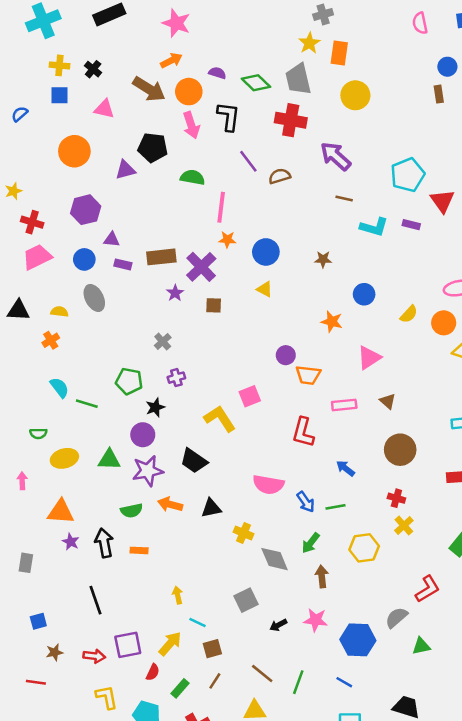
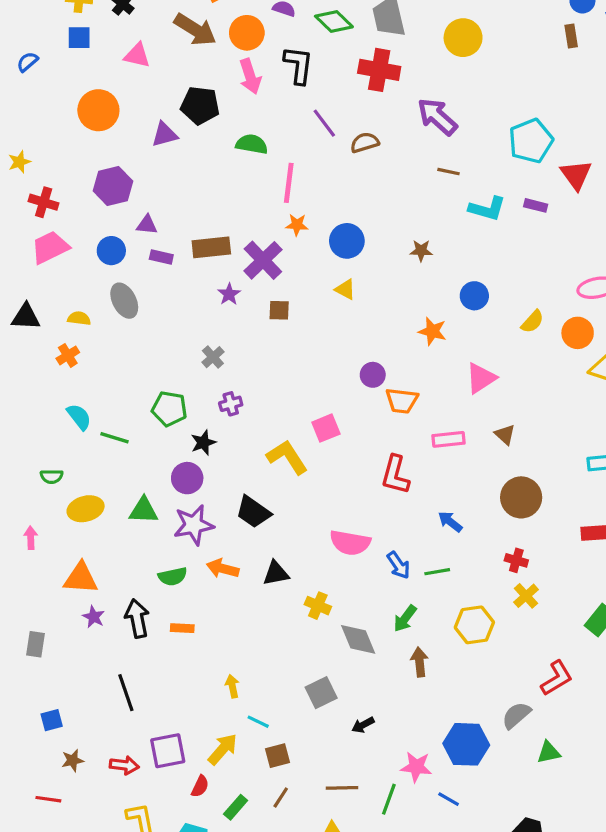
pink star: (316, 620) -> (416, 767), moved
brown line: (262, 673) -> (342, 788), turned -40

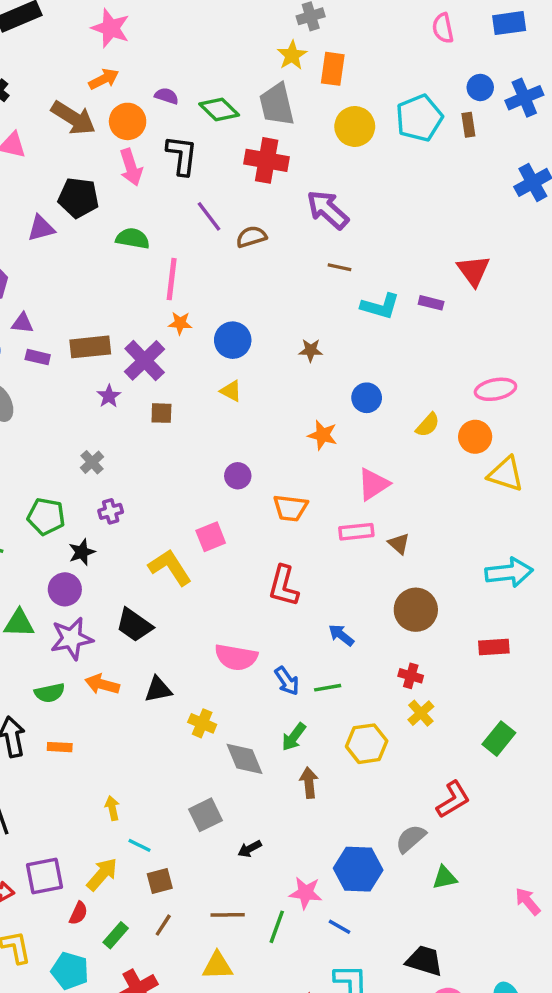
cyan pentagon: (531, 141) -> (419, 118), moved
purple circle: (373, 375) -> (238, 476), moved
pink rectangle: (449, 439) -> (356, 532), moved

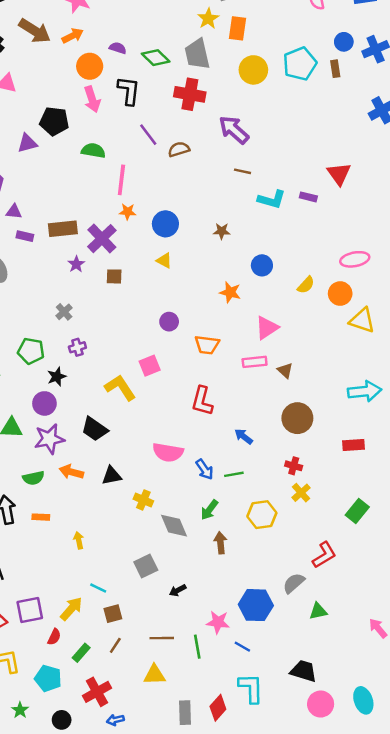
brown arrow: (73, 118) -> (35, 31), moved
yellow arrow: (112, 808) -> (79, 540), moved
green line: (277, 927) -> (197, 647), turned -30

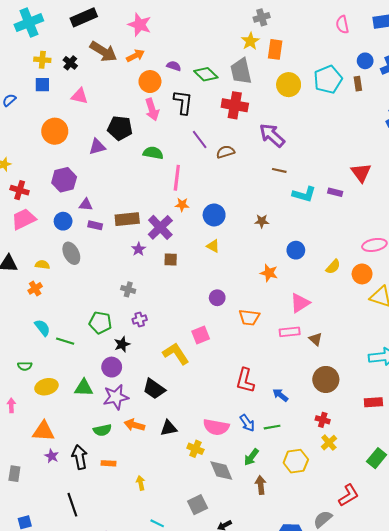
gray cross: (64, 312) -> (128, 289), turned -32
red L-shape: (202, 401) -> (245, 381), moved
pink semicircle: (168, 452) -> (216, 427), moved

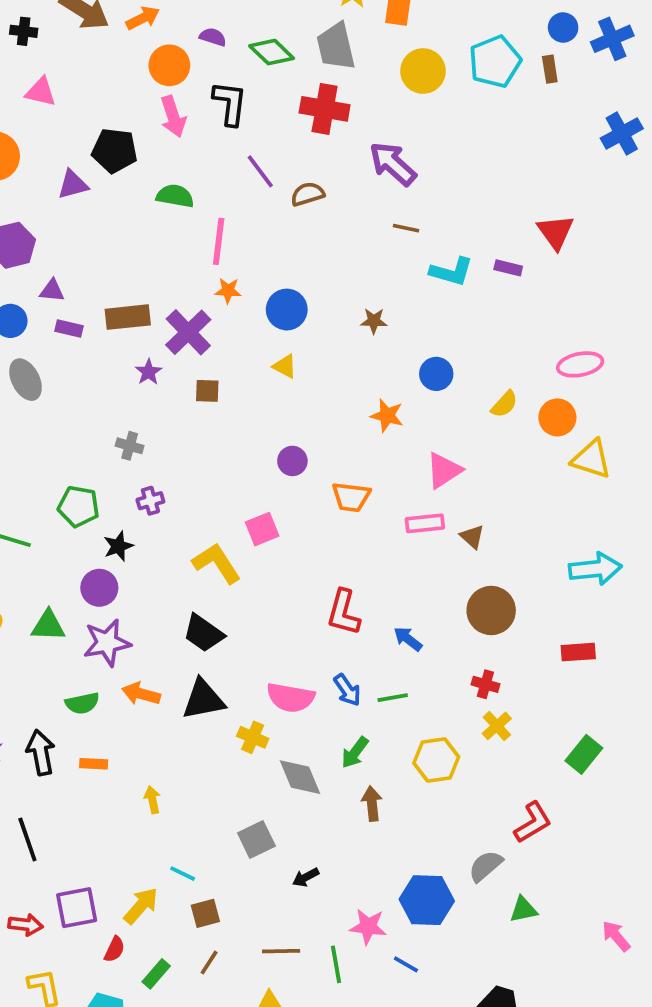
black cross: (70, 63) -> (24, 31), turned -32
black trapezoid: (154, 389) -> (203, 633), moved
black triangle: (169, 428) -> (203, 699), size x1.4

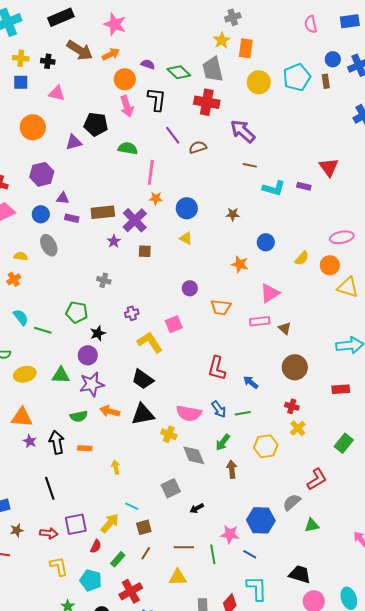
purple cross: (150, 501) -> (132, 313), moved

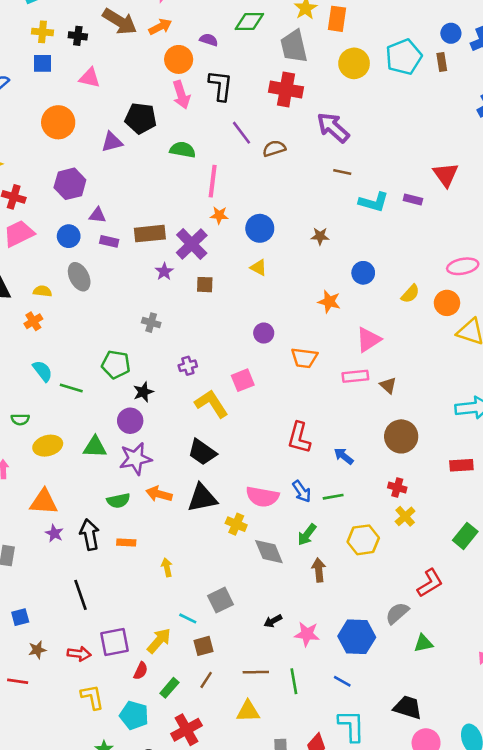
green diamond: (179, 72) -> (249, 21), moved, turned -45
gray square: (171, 488) -> (221, 600), moved
pink star: (230, 534) -> (307, 634), moved

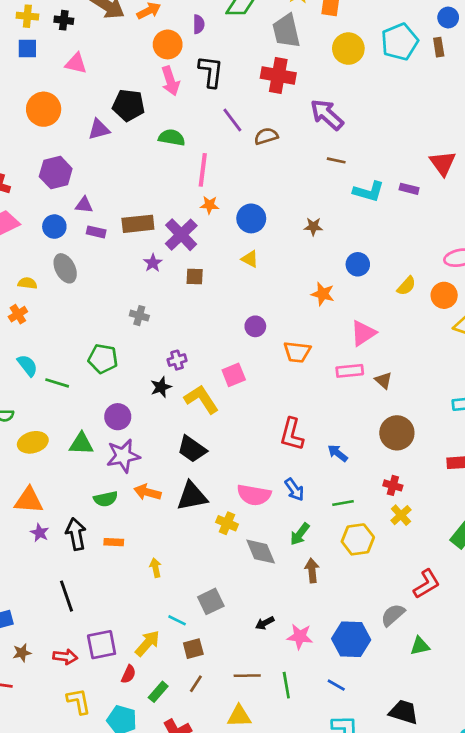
purple semicircle: (209, 40) -> (199, 24), turned 72
black star: (143, 392) -> (161, 387), moved
green line: (333, 497) -> (343, 503), moved

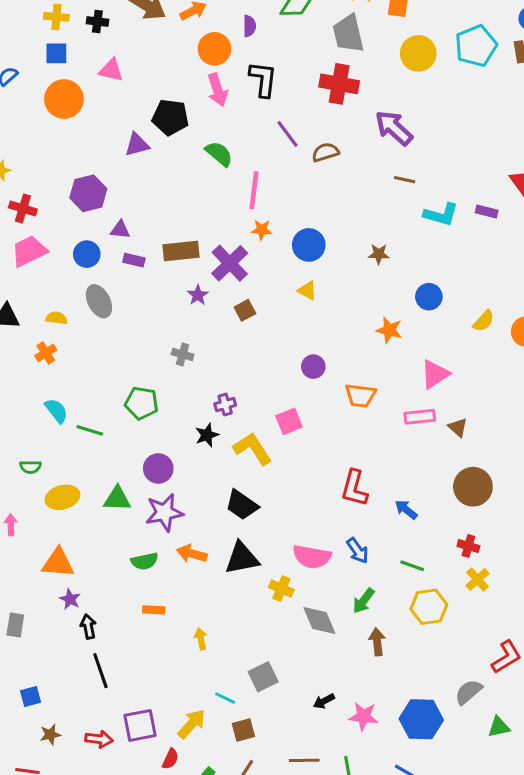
orange circle: (44, 109) -> (64, 99), moved
green semicircle: (172, 138) -> (219, 154), turned 30
brown square: (195, 276) -> (245, 310), turned -30
green line: (343, 503) -> (412, 566), turned 30
black arrow: (76, 534) -> (88, 627), moved, size x0.7

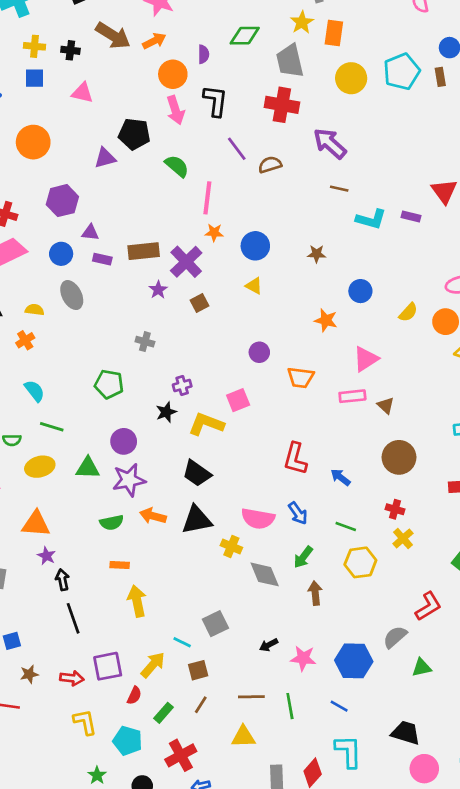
orange circle: (64, 99) -> (33, 142), moved
green line: (90, 430) -> (52, 427), moved
yellow L-shape: (252, 449) -> (206, 424), turned -36
yellow arrow: (201, 639) -> (137, 601), moved, size x1.6

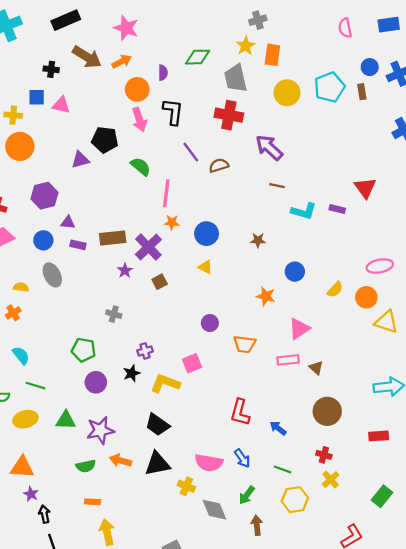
yellow cross: (34, 46) -> (13, 115), moved
blue square: (34, 78) -> (37, 97), moved
purple circle: (124, 441) -> (96, 382), moved

